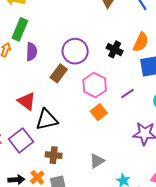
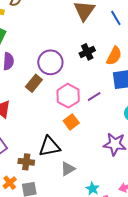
black cross: (115, 49) -> (87, 52), moved, turned 35
purple line: (127, 94) -> (94, 97), moved
black triangle: (47, 120) -> (49, 146), moved

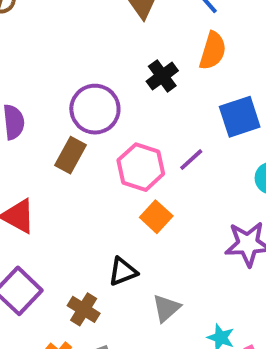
orange semicircle: (114, 56) -> (213, 51), moved
black triangle: (49, 146) -> (123, 272), size x0.7
brown cross: (26, 162) -> (84, 309), turned 35

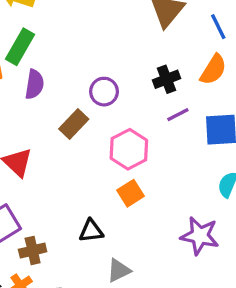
purple circle: (95, 109) -> (104, 92), size x0.7
purple line: (191, 160) -> (178, 115), moved
brown cross: (84, 309) -> (33, 251), moved, turned 30

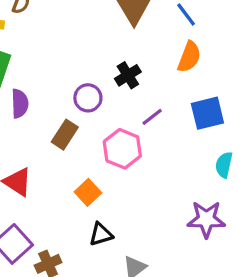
black cross: (166, 79) -> (128, 75), moved
purple line: (178, 115) -> (152, 117), moved
orange square: (131, 193) -> (88, 192), moved

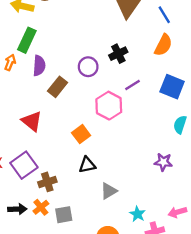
blue square: (207, 113) -> (172, 87), turned 30
brown rectangle: (65, 135) -> (57, 87), moved
purple star: (206, 219) -> (163, 162), size x0.7

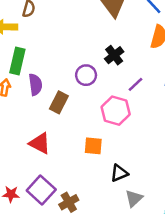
orange square: (81, 134) -> (93, 146), turned -36
black triangle: (87, 165) -> (119, 173), moved

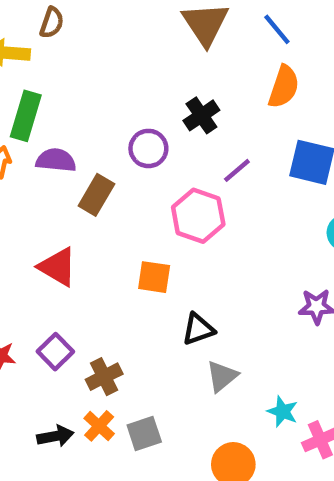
purple semicircle: (35, 85) -> (56, 160), turned -80
purple square: (41, 190) -> (55, 352), size x0.7

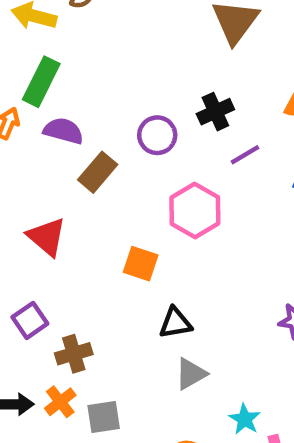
purple line: (237, 170) -> (245, 155), moved

